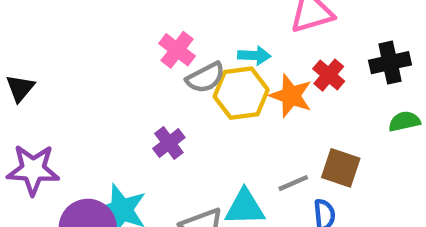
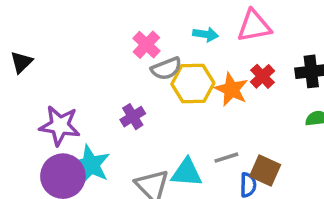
cyan arrow: (254, 55) -> (205, 34), moved
brown square: (341, 168) -> (265, 170), moved
purple star: (33, 170) -> (60, 126), moved

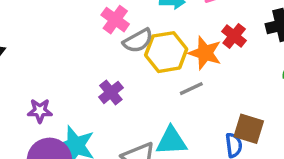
purple star: (60, 126) -> (40, 111), size x0.6
gray line: (226, 158) -> (191, 89), moved

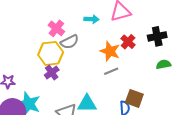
yellow hexagon: (166, 52) -> (51, 53), moved
gray line: (191, 89) -> (111, 71), moved

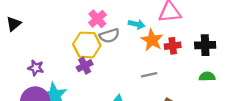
cyan arrow: (92, 19) -> (137, 24), moved
red cross: (128, 42) -> (173, 46), turned 32
orange star: (110, 51) -> (152, 40), moved

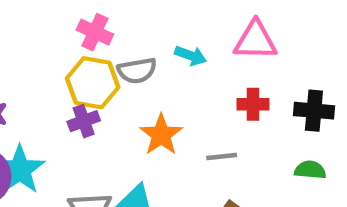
pink cross: (97, 19) -> (95, 32), moved, turned -30
orange star: (152, 40) -> (161, 135), moved
gray line: (149, 75) -> (222, 156), moved

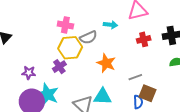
purple cross: (84, 121) -> (59, 67), moved
gray line: (222, 156) -> (135, 77), moved

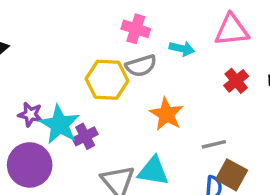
pink cross: (65, 25) -> (136, 29), moved
red cross: (144, 39) -> (236, 81), turned -32
purple cross: (59, 67) -> (85, 136), moved
cyan star: (47, 94) -> (60, 125), moved

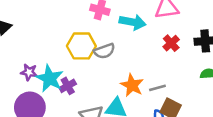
cyan arrow: (182, 49) -> (133, 22), size x1.5
gray semicircle: (141, 66) -> (104, 51), moved
orange star: (166, 114) -> (132, 85), moved

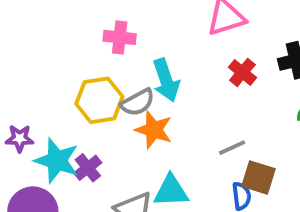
cyan arrow: (133, 22) -> (166, 80), moved, turned 70
purple star: (29, 72) -> (20, 138), moved
orange star: (132, 85) -> (154, 130), moved

